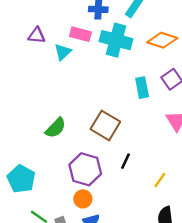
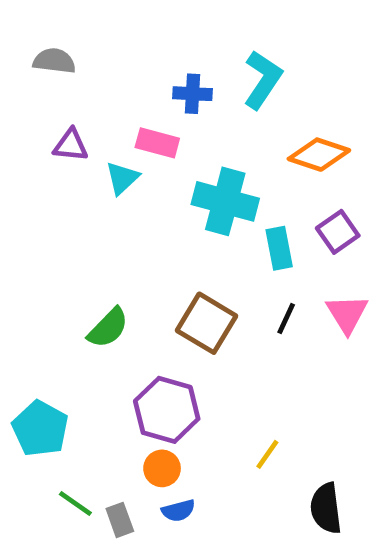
cyan cross: (116, 40) -> (225, 201), moved
black line: (126, 161) -> (286, 319), moved
yellow line: (160, 180) -> (267, 454), moved

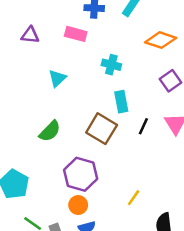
cyan triangle: (122, 178) -> (57, 78), moved
cyan cross: (225, 201) -> (111, 65), size x0.6
cyan rectangle: (279, 248) -> (121, 102), moved

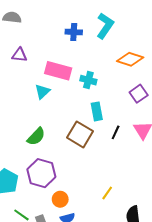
pink rectangle: (76, 34) -> (58, 71), moved, size x1.4
purple hexagon: (81, 174) -> (41, 173), moved

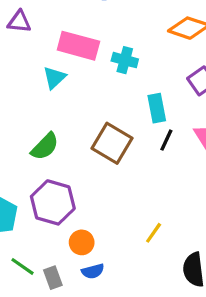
cyan rectangle: (97, 111) -> (157, 108), moved

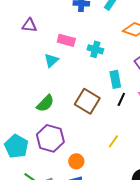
pink rectangle: (78, 46) -> (66, 40), size x0.7
yellow line: (154, 233) -> (113, 141), moved
orange circle: (82, 242) -> (76, 161), moved

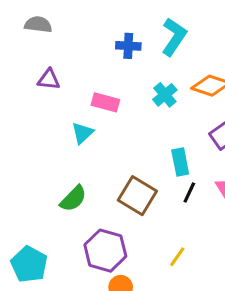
cyan cross: (95, 49) -> (165, 95), moved, turned 35
purple hexagon: (50, 138) -> (105, 251), moved

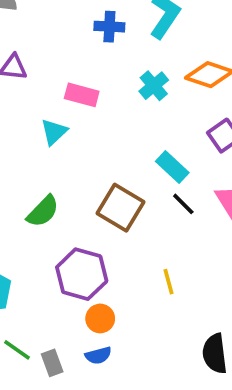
cyan rectangle: (180, 162) -> (172, 167), turned -36
black line: (189, 193) -> (183, 204), turned -70
yellow line: (177, 257) -> (169, 282), turned -50

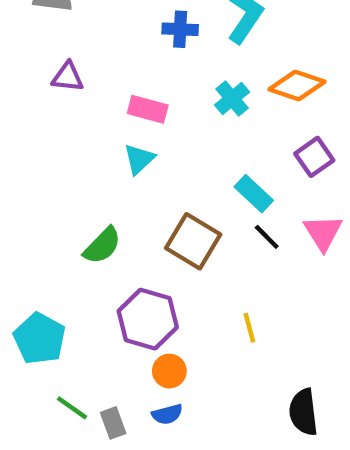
cyan triangle: (54, 132) -> (139, 159), moved

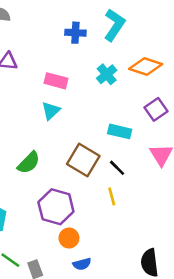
cyan rectangle: (254, 194) -> (120, 131), turned -30
black line: (267, 237) -> (117, 168), moved
yellow line: (249, 328) -> (112, 196), moved
blue semicircle: (167, 414) -> (82, 264), moved

